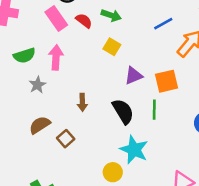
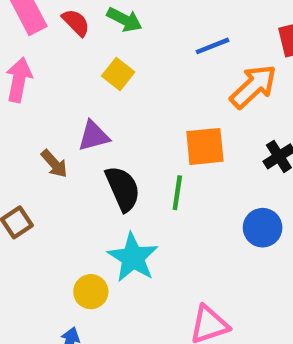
purple triangle: (134, 76) -> (94, 136), moved
brown arrow: (82, 102) -> (54, 164), turned -48

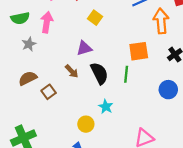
orange arrow: (253, 86) -> (161, 21), turned -50
brown arrow: (54, 164) -> (72, 71), moved
cyan star: (133, 257) -> (106, 107), size x0.6

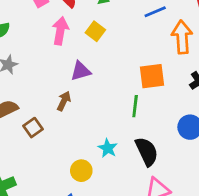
pink arrow: (47, 22) -> (60, 31), moved
brown arrow: (72, 71) -> (64, 101), turned -112
black semicircle: (99, 73) -> (147, 152), moved

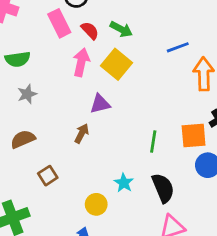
yellow square: (95, 31) -> (117, 64), size x1.5
orange square: (152, 76) -> (194, 135), moved
brown square: (33, 128) -> (48, 176), moved

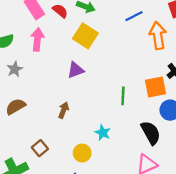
pink arrow: (81, 62) -> (37, 39), moved
brown arrow: (82, 133) -> (64, 110), moved
brown square: (48, 176) -> (40, 148), moved
black semicircle: (163, 188) -> (151, 133), moved

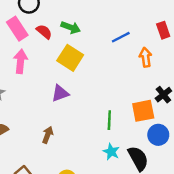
orange arrow: (158, 35) -> (146, 57), size x0.7
cyan star: (103, 133) -> (111, 152), moved

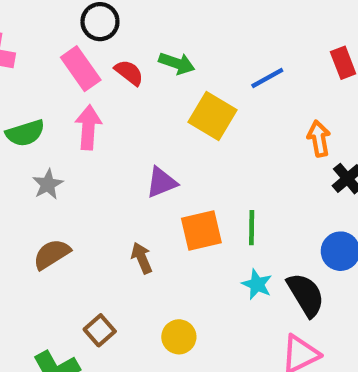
orange arrow: (146, 57) -> (319, 139), moved
yellow square: (70, 58) -> (213, 116), moved
orange square: (143, 111) -> (201, 231), moved
brown arrow: (48, 135) -> (142, 258), turned -42

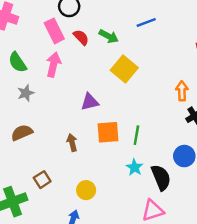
blue line: (267, 78) -> (146, 22), moved
green semicircle: (25, 133) -> (17, 62), turned 65

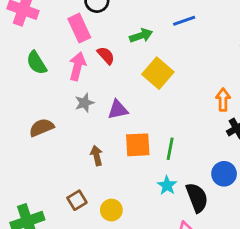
green arrow: (109, 36) -> (141, 36), turned -48
red semicircle: (81, 37) -> (106, 55), moved
gray star: (26, 93) -> (84, 103), moved
brown semicircle: (22, 133) -> (42, 127), moved
brown square: (42, 180) -> (77, 200), moved

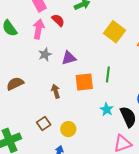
yellow square: (158, 73) -> (115, 32), moved
brown semicircle: (42, 127) -> (15, 84), moved
green line: (170, 149) -> (108, 74), moved

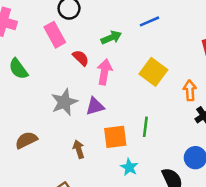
pink arrow: (39, 29) -> (104, 72), moved
gray star: (45, 54) -> (64, 102), size x1.5
cyan star: (107, 109) -> (129, 167), moved

